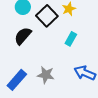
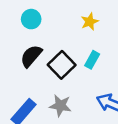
black square: (47, 16) -> (62, 65), moved

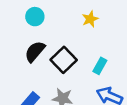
cyan rectangle: (92, 60) -> (100, 66), moved

